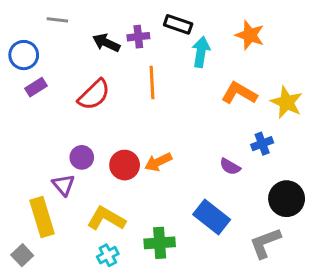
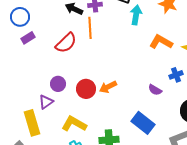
orange line: (152, 83) -> (90, 28), moved
purple triangle: (63, 185) -> (46, 102), turned 35

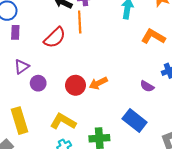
purple rectangle: (28, 38) -> (15, 32), turned -56
purple circle: (58, 84) -> (38, 83), moved
purple triangle: (46, 102) -> (22, 67), moved

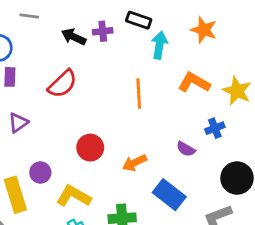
orange line: (80, 22) -> (139, 94), moved
purple circle: (38, 83) -> (40, 172), moved
orange arrow: (98, 83) -> (135, 163), moved

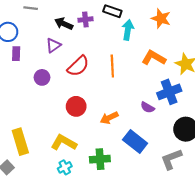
red semicircle: (63, 84) -> (78, 66), moved
purple triangle: (18, 123) -> (53, 45), moved
blue cross: (215, 128) -> (169, 92), size x1.6
purple circle: (40, 172) -> (42, 77), moved

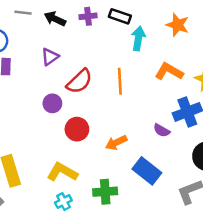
purple cross: (85, 20) -> (88, 16), moved
black arrow: (64, 24) -> (55, 19), moved
purple circle: (42, 77) -> (52, 103), moved

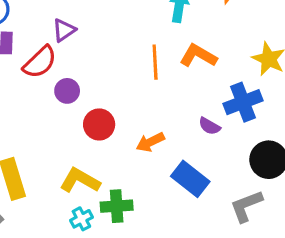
orange L-shape: (169, 71) -> (198, 56), moved
red semicircle: (79, 81) -> (40, 62), moved
green cross: (105, 192) -> (117, 206), moved

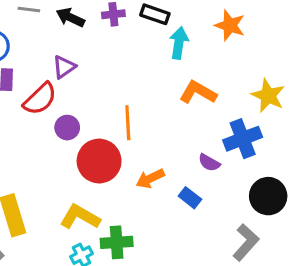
orange line: (155, 62) -> (128, 123), moved
red circle: (99, 124) -> (99, 161), size x1.4
blue rectangle: (190, 179) -> (190, 198), moved, size x0.6
gray L-shape: (246, 206) -> (246, 242), turned 153

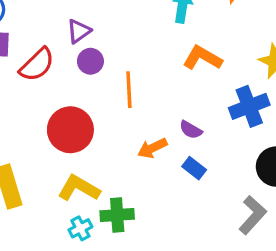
purple triangle: (64, 67) -> (79, 31), moved
purple circle: (67, 128) -> (90, 61), moved
red circle: (99, 161) -> (70, 130), moved
purple semicircle: (209, 163) -> (191, 130), moved

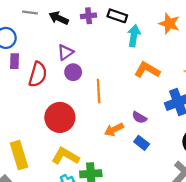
red semicircle: (37, 65) -> (38, 74), turned -30

